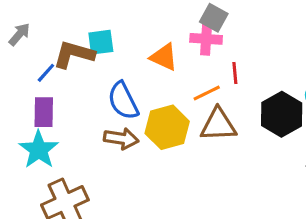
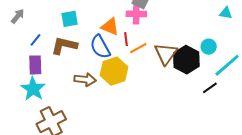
brown L-shape: (74, 54) -> (64, 45), moved
red line: (235, 73) -> (126, 39), moved
blue semicircle: (123, 101) -> (100, 47), moved
brown triangle: (218, 125) -> (166, 54), moved, turned -50

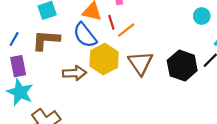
brown triangle: (166, 54) -> (140, 63), moved
black hexagon: (186, 60) -> (182, 66), moved

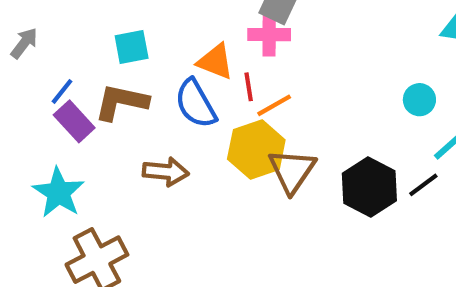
yellow hexagon: (104, 59) -> (256, 149), moved
purple rectangle: (18, 66) -> (74, 121), moved, turned -40

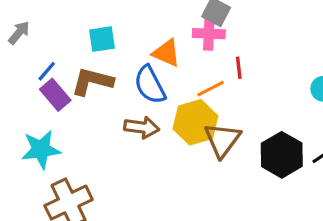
red line: (249, 87) -> (239, 68), moved
brown arrow: (166, 172) -> (142, 127), moved
cyan star: (59, 193) -> (41, 149), turned 30

